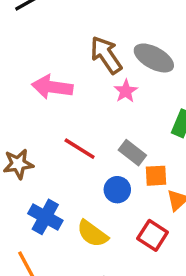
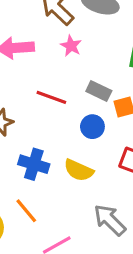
pink star: (126, 91) -> (71, 46), moved

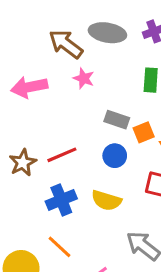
red line: (51, 97) -> (62, 155), moved, turned -36
blue cross: (34, 164) -> (61, 200), turned -32

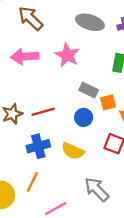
brown arrow: (66, 44) -> (30, 18), moved
pink star: (84, 78) -> (67, 55), size x1.5
orange line: (59, 247) -> (32, 182), turned 66

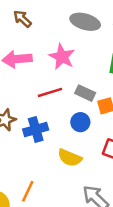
brown arrow: (30, 18) -> (22, 19), size x0.7
red line: (43, 112) -> (50, 92), moved
blue cross: (38, 146) -> (36, 129), moved

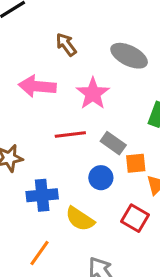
brown arrow: (22, 19) -> (66, 44), moved
blue cross: (36, 129) -> (42, 195), moved
orange line: (28, 191) -> (39, 253), moved

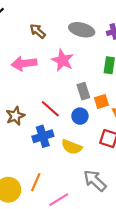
red line: (70, 135) -> (50, 109), moved, turned 60
gray rectangle: (113, 143) -> (83, 91), turned 49
orange line: (39, 253) -> (36, 182), moved

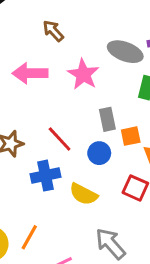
gray ellipse: (82, 30) -> (125, 52), moved

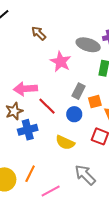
pink arrow: (30, 73) -> (25, 89), moved
gray rectangle: (107, 119) -> (79, 91), turned 42
blue cross: (45, 176) -> (28, 130), moved

